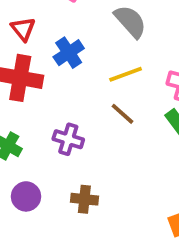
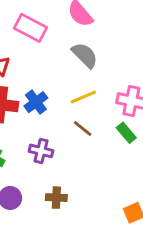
blue cross: (69, 53) -> (36, 102), moved

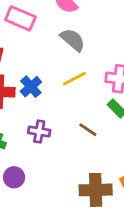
brown line: (83, 128) -> (88, 130), moved
brown cross: (56, 198) -> (96, 190), moved, size x1.6

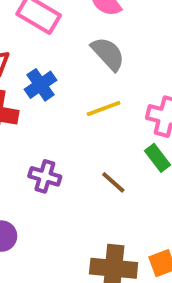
blue cross: (31, 87) -> (40, 85), moved

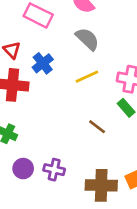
purple cross: (45, 176) -> (54, 170), moved

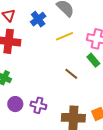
blue cross: (43, 63) -> (38, 19), moved

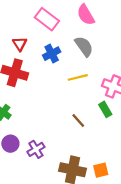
purple cross: (38, 105) -> (36, 149), turned 35

